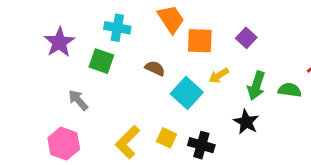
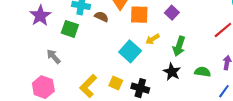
brown semicircle: (155, 68) -> (101, 17), moved
green semicircle: (290, 90) -> (203, 72), moved

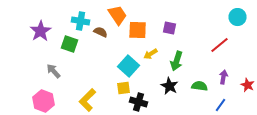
purple square: (172, 13) -> (170, 28), turned -32
yellow square: (116, 83) -> (124, 88), moved, turned -32

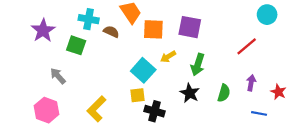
purple square: (170, 28) -> (190, 27), size x1.5
green semicircle: (200, 86) -> (224, 93), turned 98
blue line: (221, 105) -> (259, 113), moved, turned 64

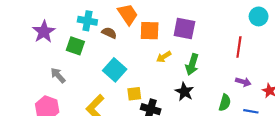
red line: (247, 46) -> (239, 47), turned -42
cyan square: (143, 70) -> (115, 70), moved
purple arrow: (251, 83) -> (243, 82), turned 96
green semicircle: (224, 93) -> (225, 103), moved

